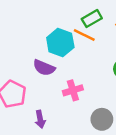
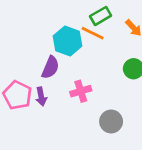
purple semicircle: (44, 68) -> (50, 67), turned -90
purple arrow: (40, 119) -> (41, 96), moved

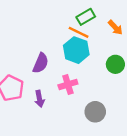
cyan hexagon: (68, 41) -> (76, 50), moved
purple arrow: (41, 96) -> (39, 99), moved

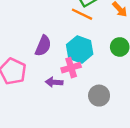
cyan hexagon: (76, 50) -> (80, 49), moved
purple arrow: (39, 99) -> (54, 82), moved, turned 105

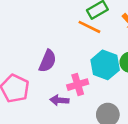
cyan hexagon: (80, 49) -> (105, 65), moved

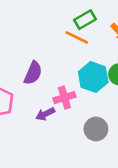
purple arrow: (59, 100) -> (45, 114), turned -30

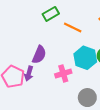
green rectangle: (85, 20) -> (51, 14), moved
purple arrow: (45, 114) -> (29, 73), moved, turned -48

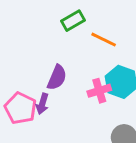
pink cross: (63, 73) -> (99, 91), moved

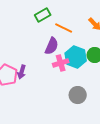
purple semicircle: (57, 78) -> (52, 46), moved

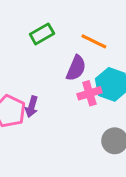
green rectangle: (43, 15) -> (42, 34), moved

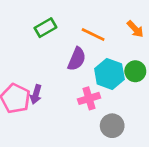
pink cross: (89, 93) -> (89, 98), moved

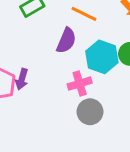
gray circle: (112, 126) -> (90, 112), moved

